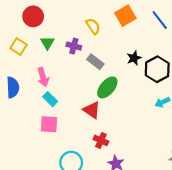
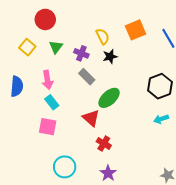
black star: (134, 58) -> (110, 56), moved
gray rectangle: (95, 62) -> (87, 77), moved
red cross: (101, 140) -> (104, 143), moved

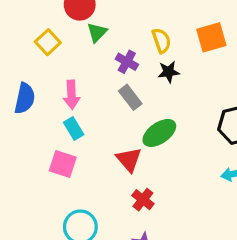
green triangle: (56, 47) -> (97, 32), moved

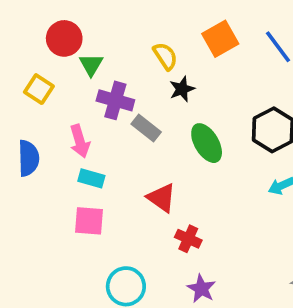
purple cross: (127, 62) -> (115, 100), moved, size x1.4
cyan rectangle: (74, 129) -> (91, 178), turned -30
green ellipse: (159, 133) -> (207, 143), moved, turned -72

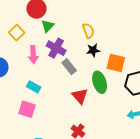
orange square: (220, 39) -> (116, 63), moved, turned 30
pink arrow: (80, 141) -> (33, 55), moved
red triangle: (162, 198) -> (80, 96), moved

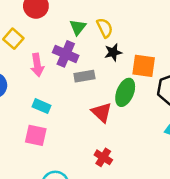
green triangle: (48, 26) -> (78, 27), moved
gray rectangle: (69, 67) -> (84, 76), turned -56
green ellipse: (100, 82) -> (125, 92), turned 45

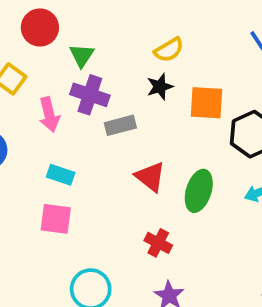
green triangle: (78, 27) -> (82, 55), moved
yellow semicircle: (105, 28) -> (169, 50), moved, turned 90
green ellipse: (125, 92) -> (199, 191), moved

